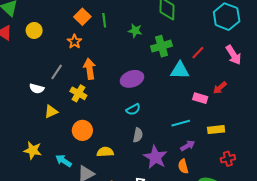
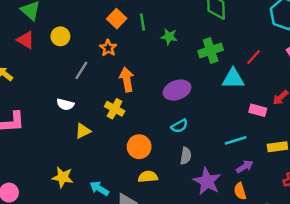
green star: (135, 31) -> (169, 37), moved
gray line: (57, 72) -> (81, 70), moved
orange circle: (82, 130) -> (139, 147), moved

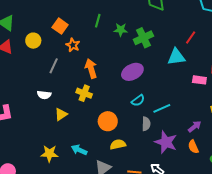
orange square: (117, 19) -> (60, 26), moved
green line: (142, 22) -> (98, 21), turned 32
green cross: (211, 50) -> (143, 38), moved
cyan line: (236, 140) -> (162, 108), moved
cyan arrow: (99, 188) -> (79, 150), moved

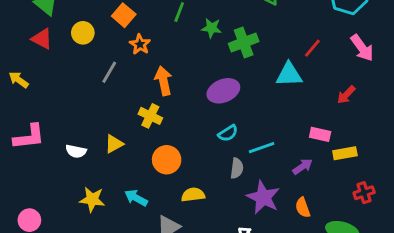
pink rectangle: (199, 80) -> (320, 134), moved
white semicircle: (44, 95) -> (76, 151), moved
orange circle: (108, 121) -> (167, 160), moved
purple arrow: (195, 127) -> (303, 167), moved

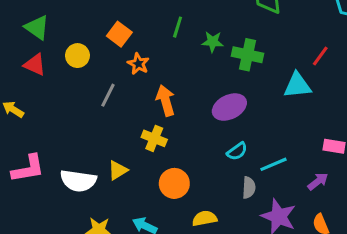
green cross: (244, 43) -> (247, 55), turned 36
white semicircle: (76, 151) -> (78, 181), size x1.6

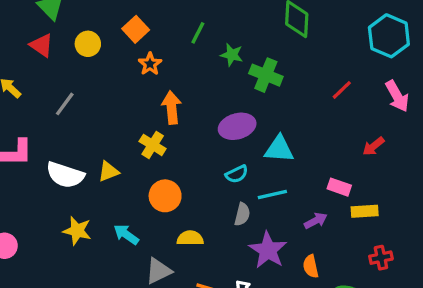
cyan triangle: (297, 85) -> (279, 149), moved
gray line: (108, 95) -> (65, 104), moved

